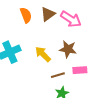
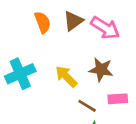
brown line: (58, 75) -> (87, 106), turned 48

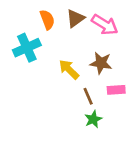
cyan cross: (20, 74) -> (27, 48), moved
brown line: (87, 106) -> (88, 96), turned 36

